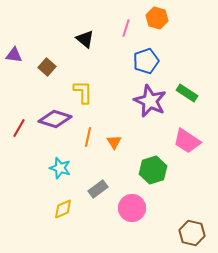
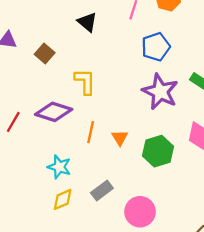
green hexagon: (153, 170) -> (158, 151), moved
yellow diamond: (63, 209) -> (63, 199), moved

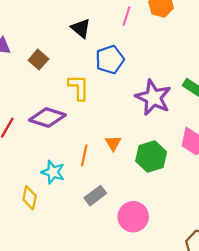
blue pentagon: (156, 47) -> (110, 60), moved
orange line: (91, 132) -> (84, 155), moved
yellow diamond: (63, 199) -> (30, 198), moved, turned -55

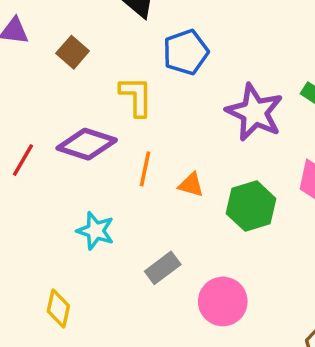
orange triangle: (113, 143) -> (191, 185), turned -42
orange line: (84, 155) -> (145, 169), moved
yellow diamond: (30, 198) -> (58, 309), moved

